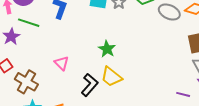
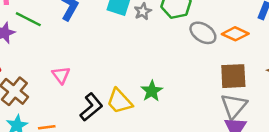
green star: (107, 49) -> (152, 91), moved

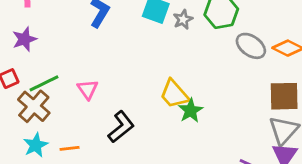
green line: (28, 19) -> (44, 83), moved, turned -55
yellow trapezoid: (119, 101) -> (174, 94), moved

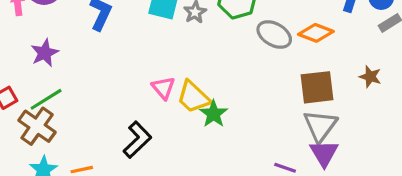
purple star: (24, 39) -> (45, 53), moved
pink triangle: (88, 89) -> (163, 88), moved

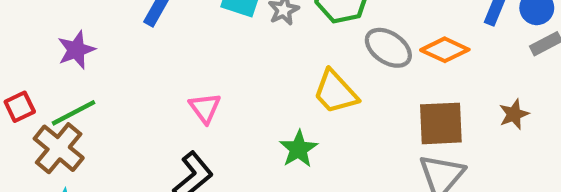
brown star: (370, 77) -> (514, 114), turned 30
pink triangle: (163, 88) -> (205, 108), moved
yellow trapezoid: (193, 97) -> (335, 92), moved

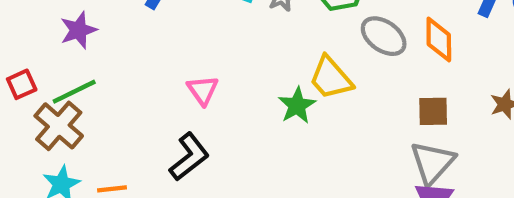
orange diamond: (445, 50) -> (439, 39), turned 63
brown square: (441, 123) -> (433, 111), size x0.7
green star: (298, 149) -> (297, 105), moved

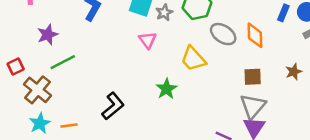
pink triangle: (203, 90) -> (148, 40), moved
green line: (74, 92) -> (63, 62), moved
green star: (297, 105) -> (166, 89), moved

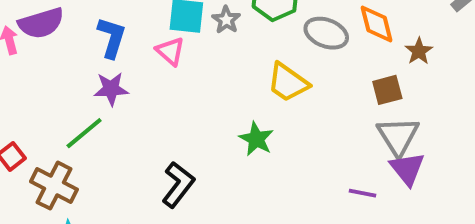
purple star: (48, 35) -> (111, 89), moved, turned 30
pink triangle: (148, 40) -> (170, 51), moved
brown star: (294, 72) -> (419, 51), moved

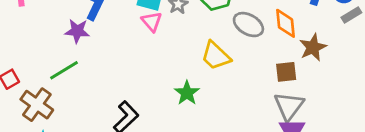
pink triangle: (170, 51) -> (152, 22), moved
brown star: (419, 51) -> (313, 47), size x1.4
purple star: (111, 89) -> (77, 31), moved

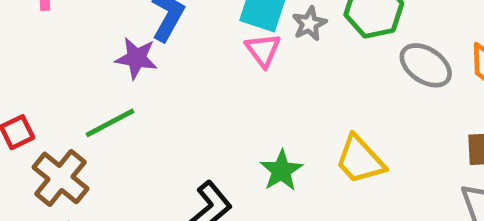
yellow trapezoid: (216, 56) -> (360, 160), moved
green star: (187, 93) -> (281, 171), moved

